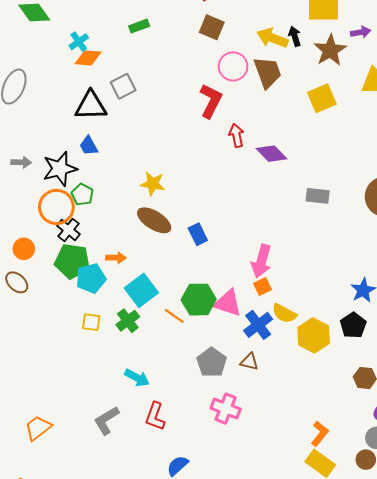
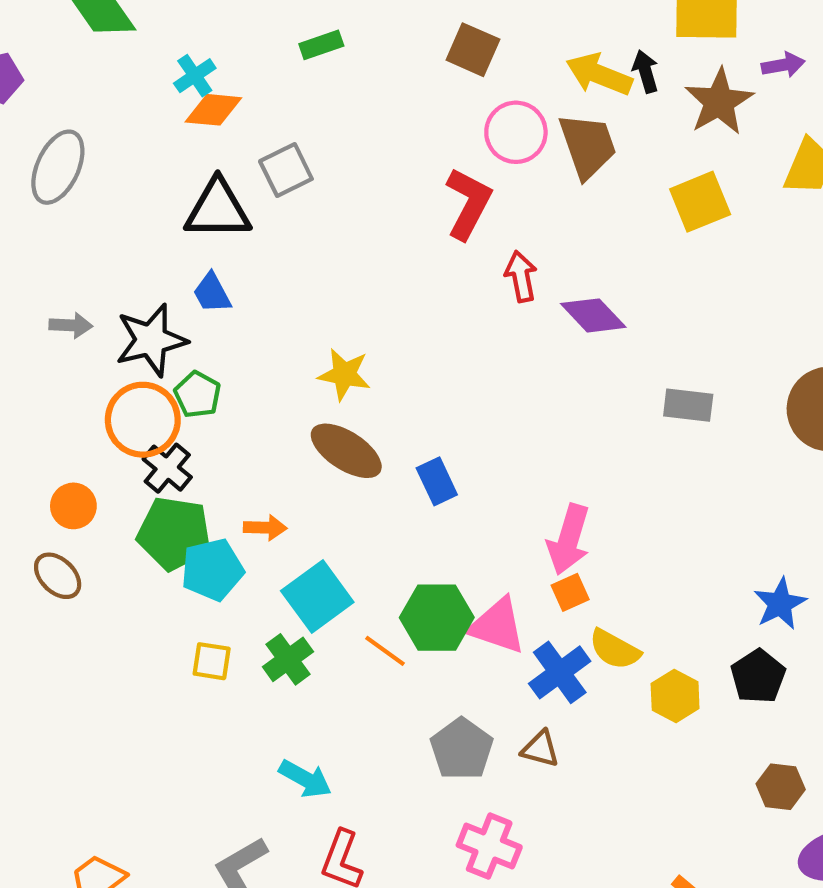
yellow hexagon: (314, 335) -> (675, 696), size x0.7

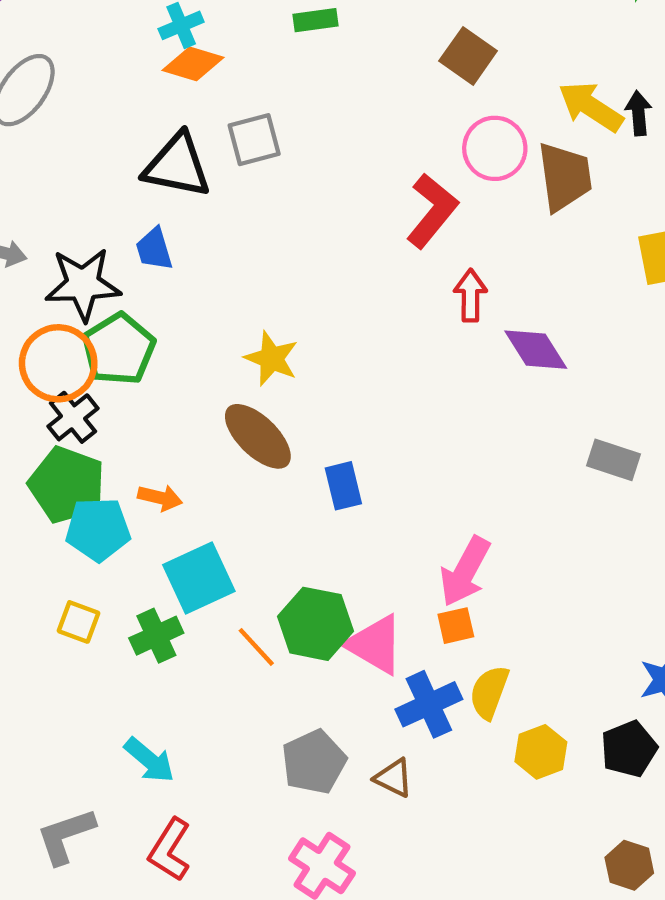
green pentagon: (198, 395) -> (119, 349), size x1.5
yellow semicircle: (615, 649) -> (489, 692), turned 70

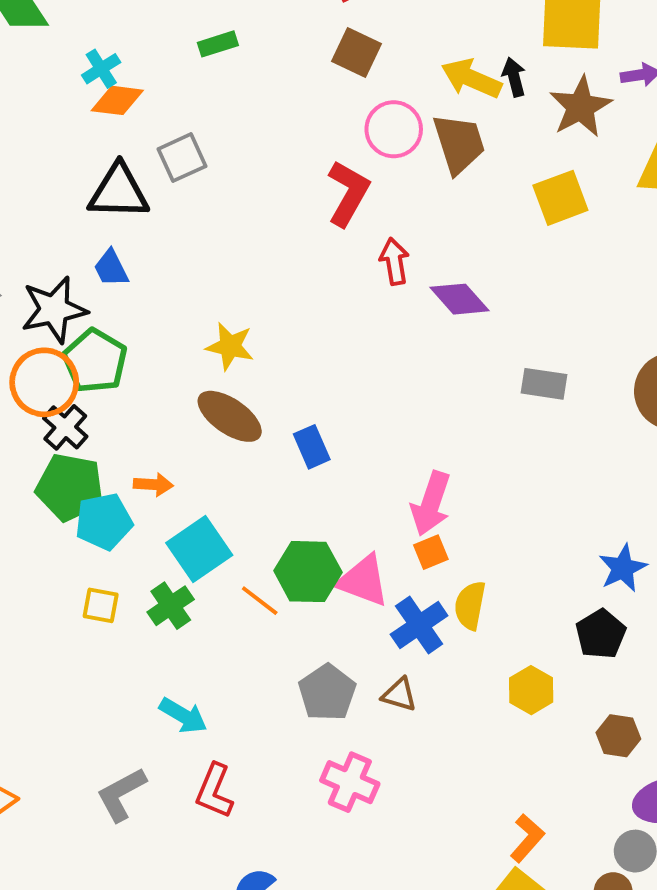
yellow hexagon: (541, 752) -> (531, 690), moved

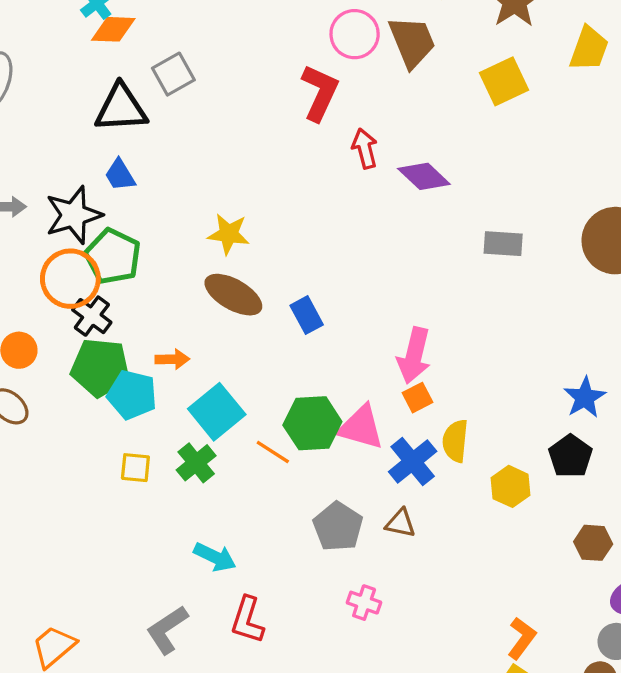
cyan pentagon: (104, 522) -> (132, 395), turned 30
yellow hexagon: (531, 690) -> (511, 486), moved
pink cross: (350, 782) -> (364, 603), size x0.7

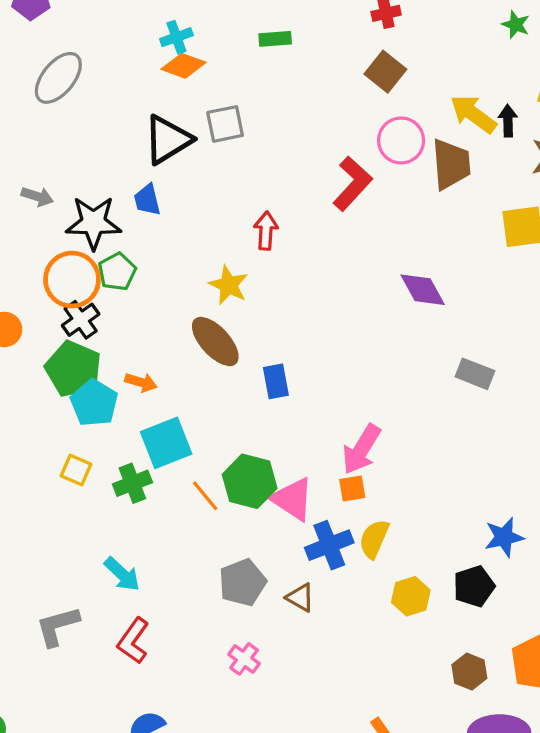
black triangle: (121, 108) -> (168, 140), turned -46
red arrow: (365, 149) -> (266, 231), moved
green pentagon: (113, 256) -> (117, 272), size x0.7

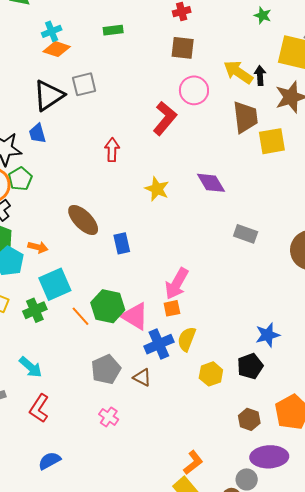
brown square: (385, 72) -> (183, 48), turned -30
brown trapezoid: (451, 164) -> (245, 117), moved
yellow star: (229, 285) -> (157, 189), moved

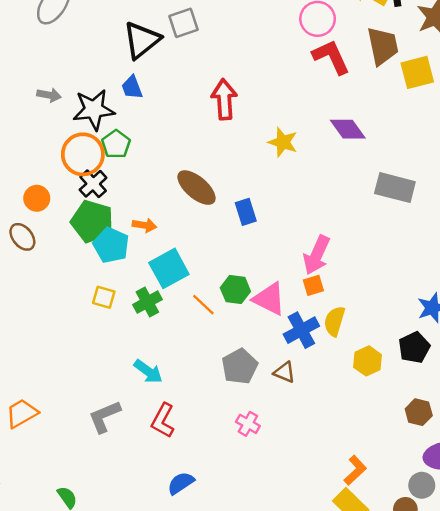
red L-shape: (165, 118) -> (331, 57), moved, turned -60
red arrow: (112, 150) -> (224, 99), size x1.4
gray rectangle: (246, 234) -> (395, 188), size x1.4
green hexagon: (108, 306) -> (235, 290), size x0.7

